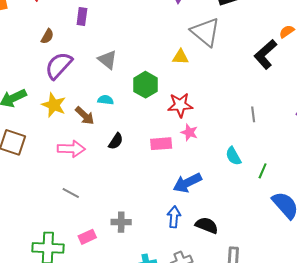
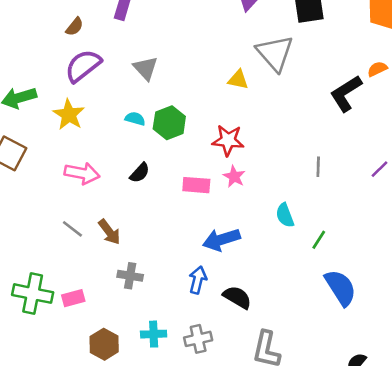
green hexagon: (145, 85) -> (169, 123), moved
brown arrow: (85, 116) -> (109, 232), moved
pink rectangle: (87, 237) -> (73, 298), moved

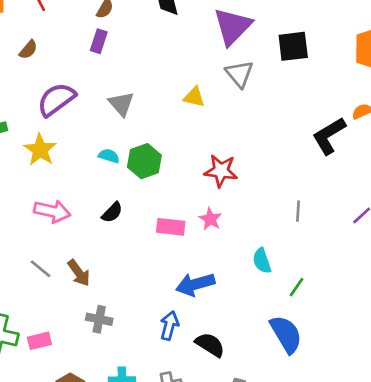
brown semicircle: (75, 27) -> (28, 50), moved
gray triangle: (275, 53) -> (239, 74), moved, size x0.7
yellow triangle: (238, 80) -> (194, 97), moved
red star: (228, 140) -> (221, 171), moved
blue semicircle: (341, 288) -> (286, 334), moved

